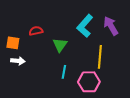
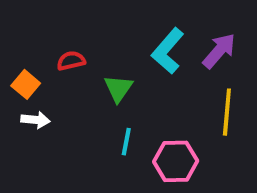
purple arrow: (111, 26) -> (219, 51), turned 72
orange square: (13, 43) -> (26, 84), turned 32
yellow line: (100, 57) -> (227, 112), moved

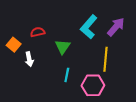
yellow line: (227, 112) -> (105, 59), moved
white arrow: (36, 120) -> (29, 59), moved, turned 72

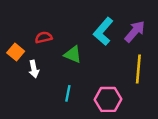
green triangle: (63, 47) -> (73, 54), turned -42
yellow line: (105, 59) -> (138, 69), moved
cyan line: (67, 75) -> (68, 93), moved

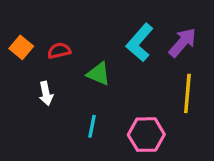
orange square: (16, 52) -> (21, 47), moved

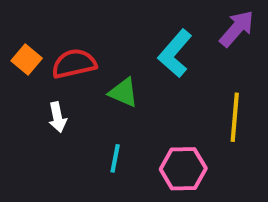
purple arrow: (182, 42) -> (237, 29), moved
red semicircle: (59, 51) -> (74, 64), size x1.5

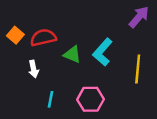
cyan L-shape: (175, 53) -> (103, 52), moved
cyan line: (115, 158) -> (51, 99), moved
pink hexagon: (183, 169) -> (90, 99), moved

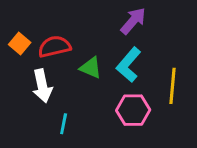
purple arrow: (139, 17) -> (133, 21), moved
white arrow: (34, 69) -> (42, 86), size x1.5
pink hexagon: (90, 99) -> (133, 110), moved

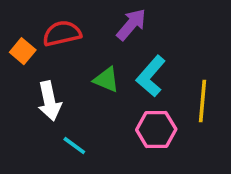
purple arrow: (133, 21) -> (131, 24), moved
red semicircle: (54, 47) -> (62, 33), moved
cyan line: (64, 124) -> (74, 146), turned -65

